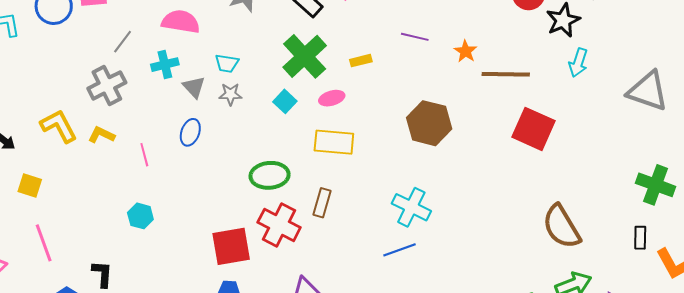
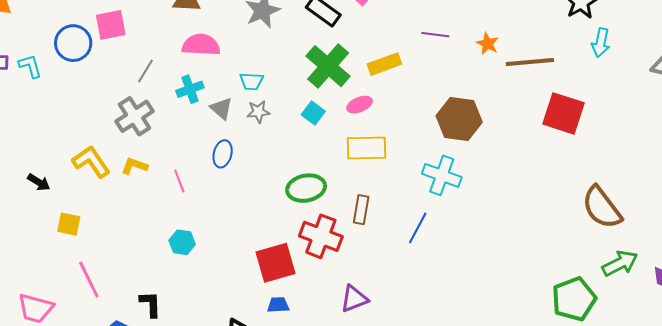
yellow rectangle: (361, 61) -> (384, 64), size x1.5
cyan cross: (411, 207) -> (442, 175), moved
blue line: (399, 250) -> (418, 228), moved, turned -36

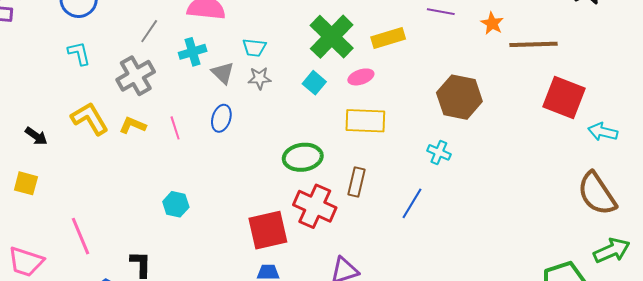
cyan arrow: (601, 43) -> (603, 132), moved, turned 88
cyan L-shape: (30, 66) -> (79, 53), moved
cyan cross: (442, 175) -> (439, 152), size x0.6
pink line: (179, 181) -> (175, 128), moved
yellow square: (69, 224) -> (26, 183), moved

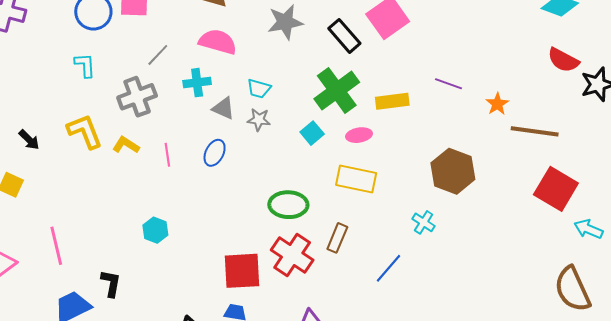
gray triangle: (223, 73) -> (223, 108), turned -30

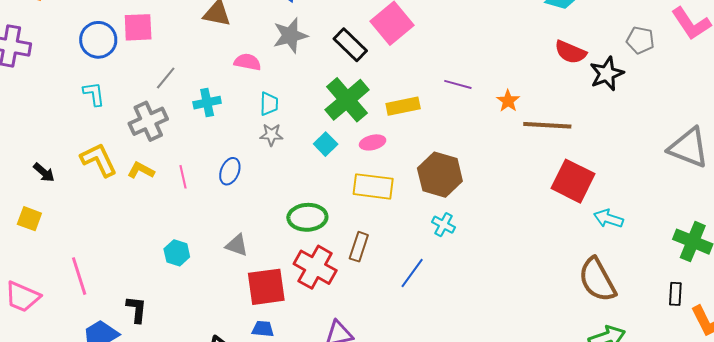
pink semicircle: (218, 42) -> (248, 62), moved, size x0.7
cyan trapezoid: (259, 89) -> (269, 104), turned -100
gray triangle: (223, 108) -> (237, 245), moved
brown hexagon: (453, 171) -> (440, 175), moved

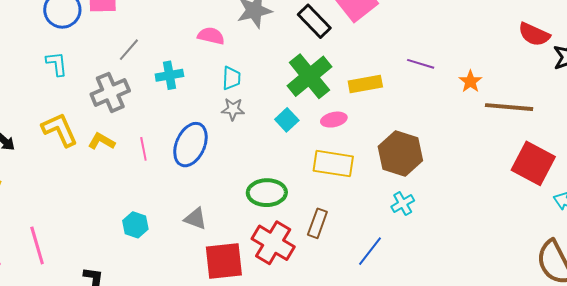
blue ellipse: (230, 171) -> (190, 145), size x1.6
cyan cross: (444, 225) -> (403, 204), turned 30

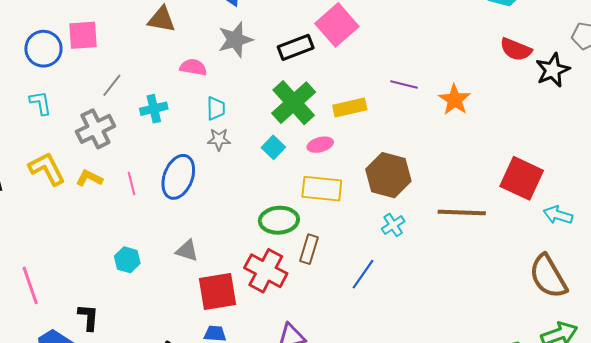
black rectangle: (314, 21) -> (296, 47), turned -64
orange star: (470, 81) -> (455, 100), size x1.4
brown line: (509, 107) -> (462, 212), moved
green ellipse: (267, 193) -> (279, 220), moved

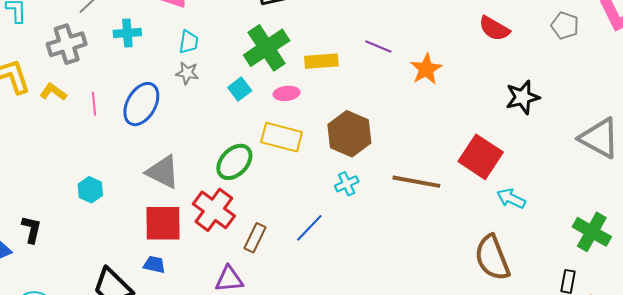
black star: (553, 70) -> (523, 97), moved
green ellipse: (279, 220) -> (234, 162), turned -51
brown rectangle: (309, 249) -> (255, 238), moved
gray triangle: (187, 251) -> (163, 172), moved, size x1.5
cyan hexagon: (127, 260) -> (90, 190), moved

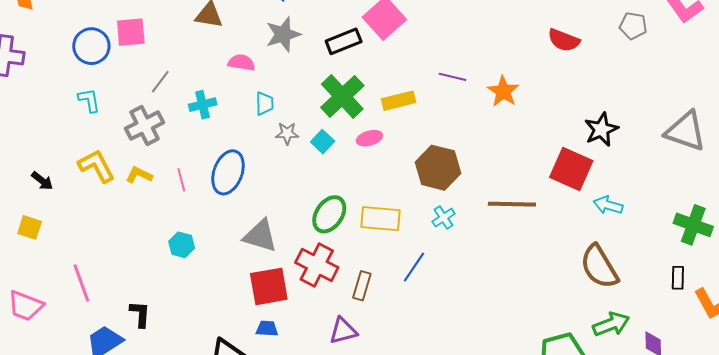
gray star: (187, 73) -> (287, 133), moved
black star: (523, 97) -> (601, 129), moved
yellow rectangle: (282, 137) -> (381, 219), moved
cyan hexagon: (90, 190) -> (182, 245), moved

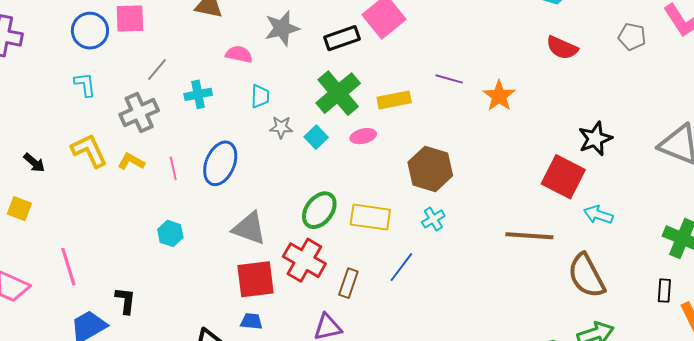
brown line: (512, 204) -> (529, 236), moved

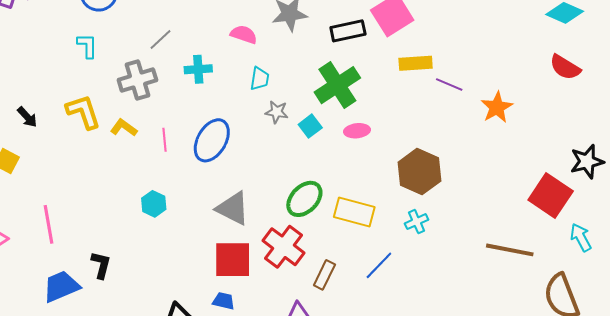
yellow rectangle: (394, 100) -> (416, 63), moved
cyan arrow: (598, 215) -> (581, 237), turned 36

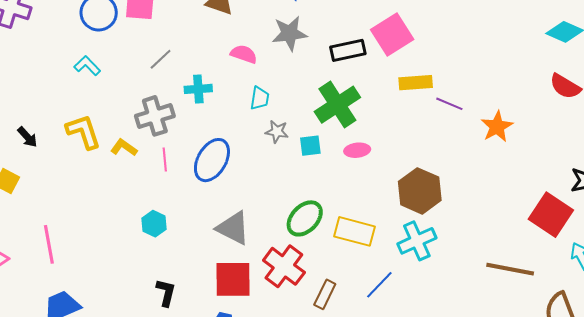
cyan L-shape: (87, 46) -> (87, 66), turned -44
gray cross: (137, 80) -> (155, 116), moved
cyan square: (310, 126) -> (310, 146), turned 30
cyan cross: (417, 222) -> (417, 241), size x1.6
black L-shape: (101, 265) -> (166, 293), moved

